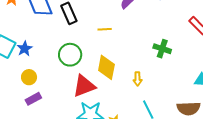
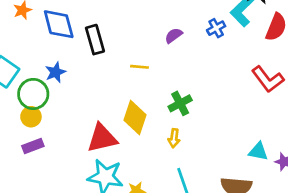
blue star: (25, 49) -> (56, 72), moved
green cross: (162, 49) -> (180, 103), moved, turned 36
green circle: (70, 55) -> (33, 94), moved

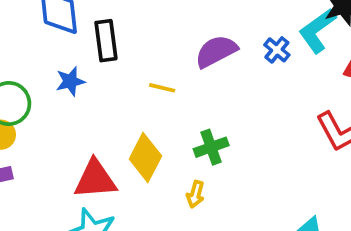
blue cross: (216, 28) -> (277, 50), turned -30
purple semicircle: (174, 36) -> (216, 51), size x1.6
blue star: (56, 72) -> (70, 81), moved

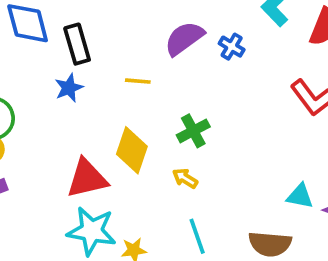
blue cross: (277, 50) -> (232, 47), moved
blue star: (70, 81) -> (69, 88), moved
yellow arrow: (195, 194) -> (185, 178), turned 115

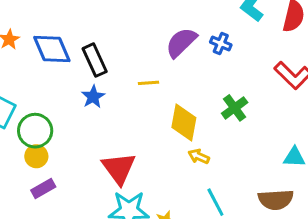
green cross: (193, 131) -> (235, 108), moved
yellow diamond: (132, 150) -> (184, 122), moved
red triangle: (87, 178) -> (119, 168), turned -45

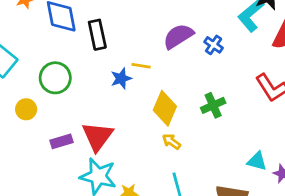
blue star: (93, 97) -> (121, 79), moved
green circle: (35, 131) -> (55, 78), moved
purple rectangle: (43, 188) -> (62, 141), moved

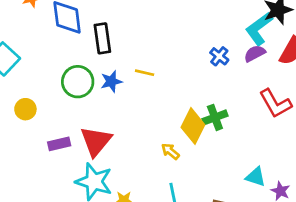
purple semicircle: (178, 36) -> (255, 53), moved, size x0.7
green circle: (55, 78) -> (78, 82), moved
blue star: (121, 79) -> (111, 81), moved
yellow diamond: (165, 108) -> (193, 126), moved

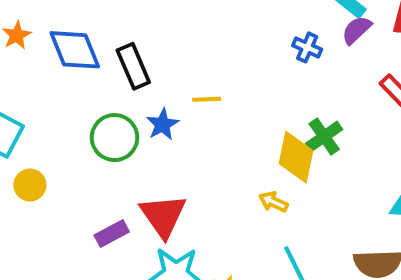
yellow circle: (25, 109) -> (30, 185), moved

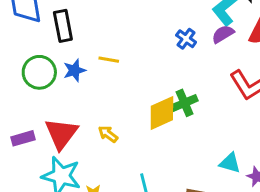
yellow diamond: (296, 157) -> (162, 113), turned 42
yellow arrow: (273, 202) -> (108, 134), moved

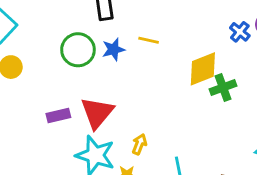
blue cross: (186, 39) -> (240, 32), moved
yellow diamond: (162, 113) -> (203, 69), moved
yellow arrow: (108, 134) -> (139, 144), moved, turned 72

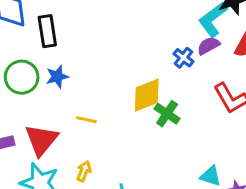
yellow line: (149, 40) -> (86, 120), moved
green cross: (223, 87) -> (167, 114), turned -35

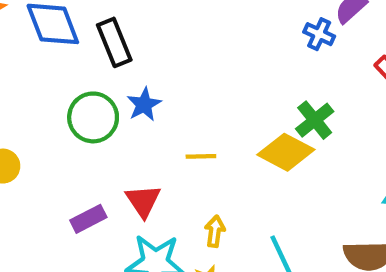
yellow diamond: (147, 95) -> (286, 152), moved, turned 63
green cross: (167, 114) -> (315, 120), turned 30
red triangle: (41, 140) -> (143, 201), size x0.7

